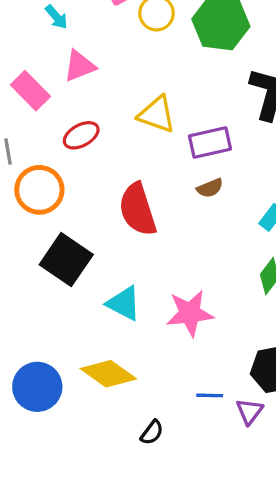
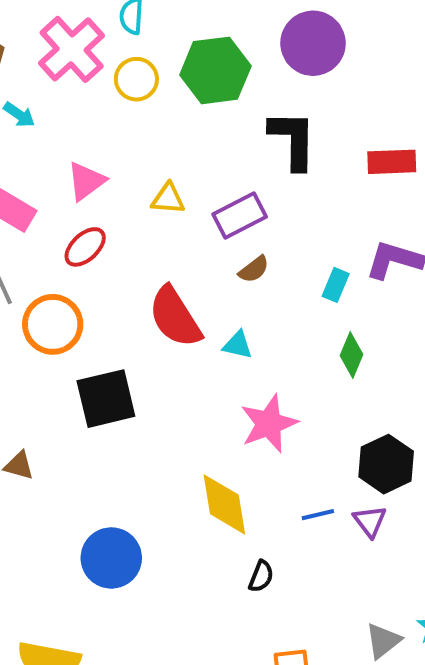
pink triangle: (80, 66) -> (86, 181), moved
yellow triangle: (157, 114) -> (168, 199), size x0.7
black square: (66, 260) -> (106, 399), turned -33
cyan triangle: (124, 303) -> (238, 345), moved, size x0.7
yellow diamond: (108, 374) -> (224, 504), moved, turned 60

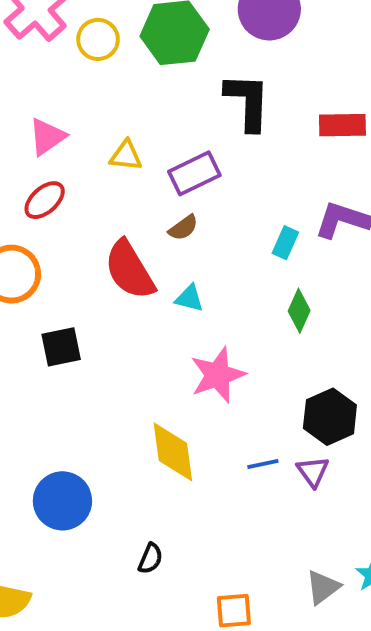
brown semicircle: (254, 269) -> (183, 228), moved
black square: (106, 399) -> (61, 347), size x0.7
black semicircle: (261, 576) -> (150, 559), moved

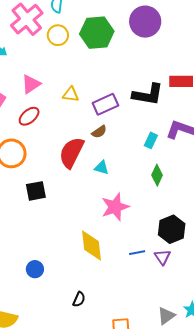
black L-shape: (248, 102) -> (148, 95), moved, turned 96
red semicircle: (130, 270) -> (71, 153), turned 56
blue circle: (62, 501) -> (35, 269), size x0.6

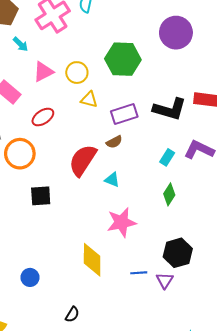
green hexagon: (97, 33) -> (123, 59), moved
yellow circle: (58, 35) -> (77, 73), moved
pink triangle: (31, 84) -> (43, 72), moved

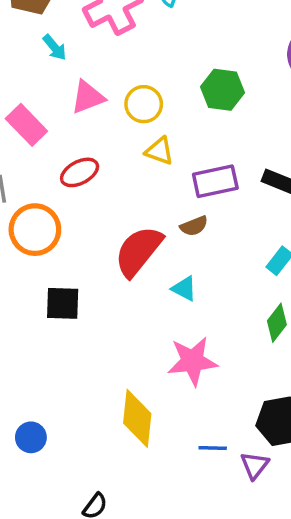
green hexagon: (123, 59) -> (223, 90), size x0.7

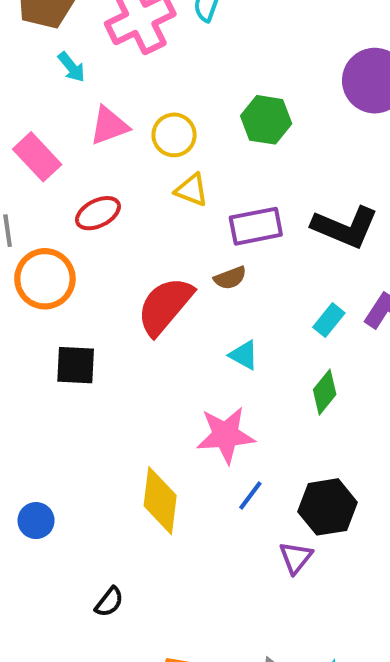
cyan triangle: (184, 289) -> (244, 355), moved
blue line: (213, 448) -> (250, 496), moved, turned -56

